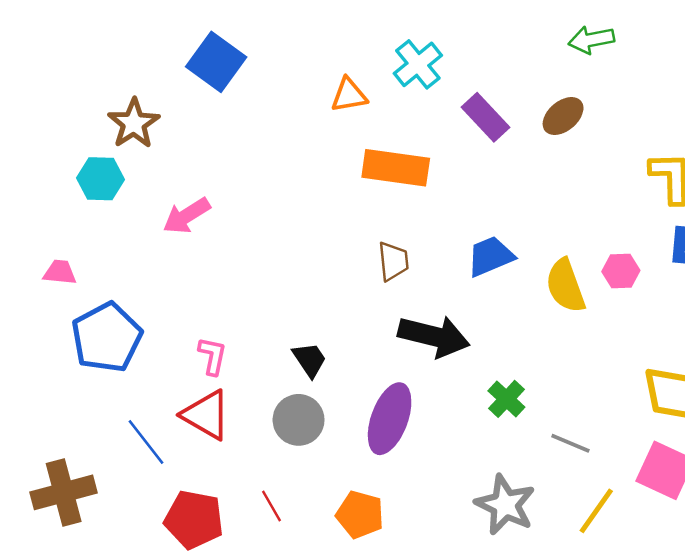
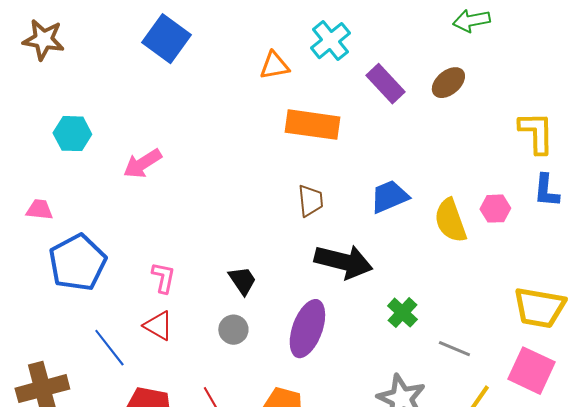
brown star: (134, 123) -> (43, 40), moved, turned -30
red triangle: (206, 415) -> (158, 326), size x0.7
gray circle: (299, 420) -> (233, 330), size x0.7

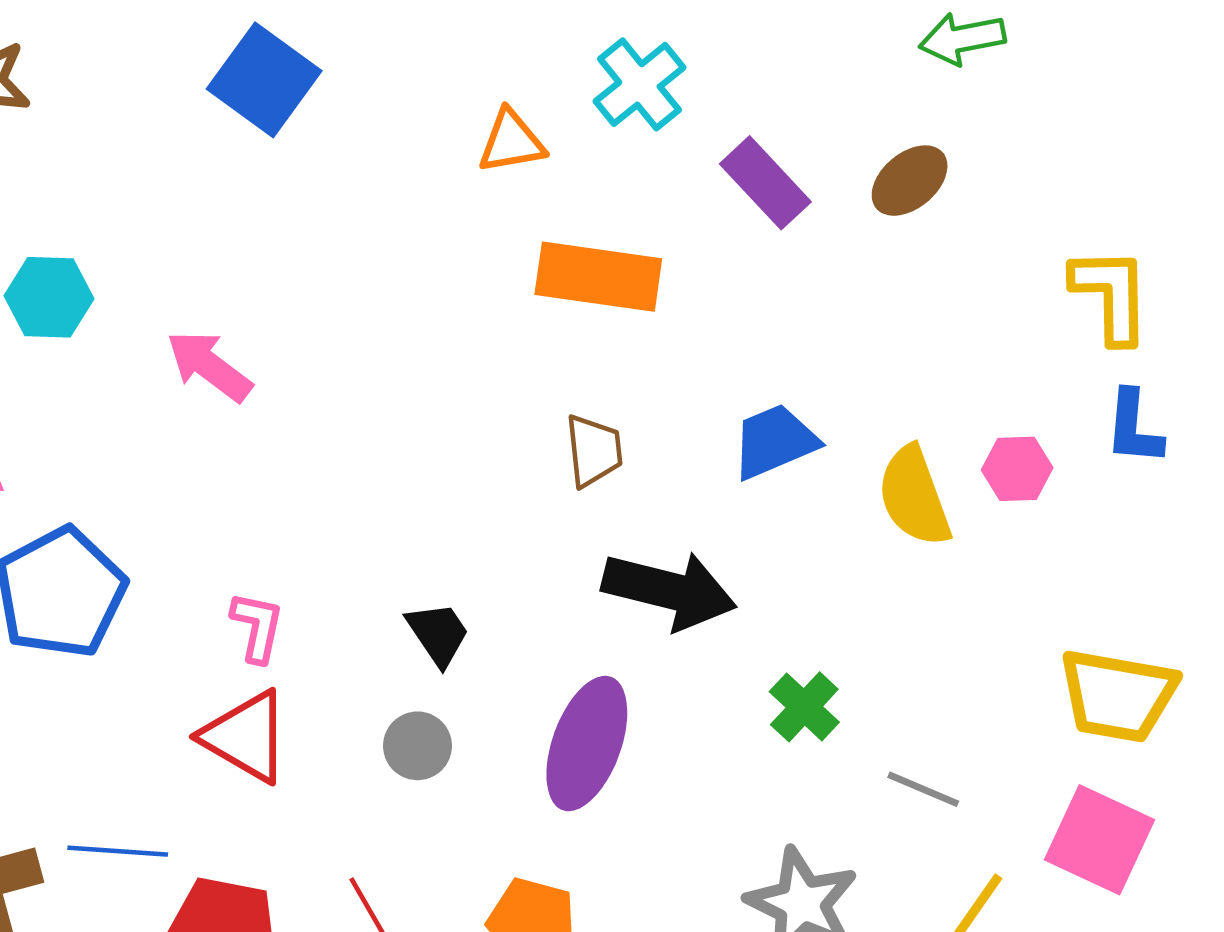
pink arrow: (142, 164) -> (209, 366), turned 69
red triangle: (158, 326) -> (246, 737), size x1.4
blue line: (109, 348) -> (118, 851), moved, turned -48

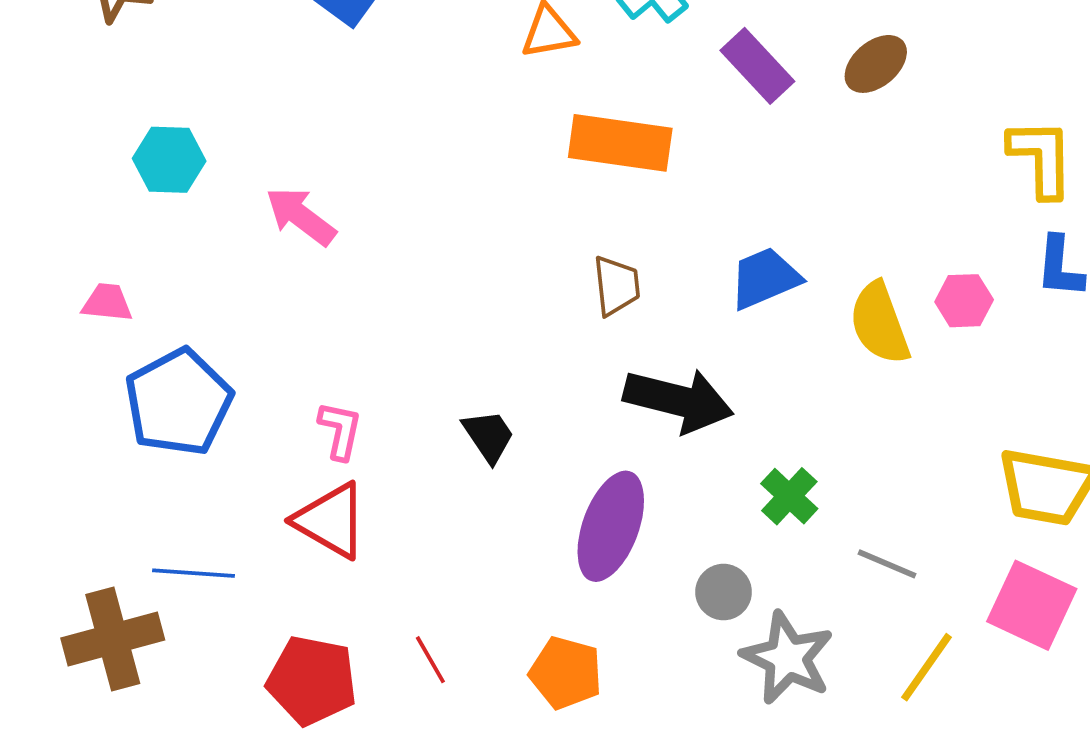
gray circle: (417, 746) -> (724, 592), moved
blue line: (118, 851) -> (194, 573), moved

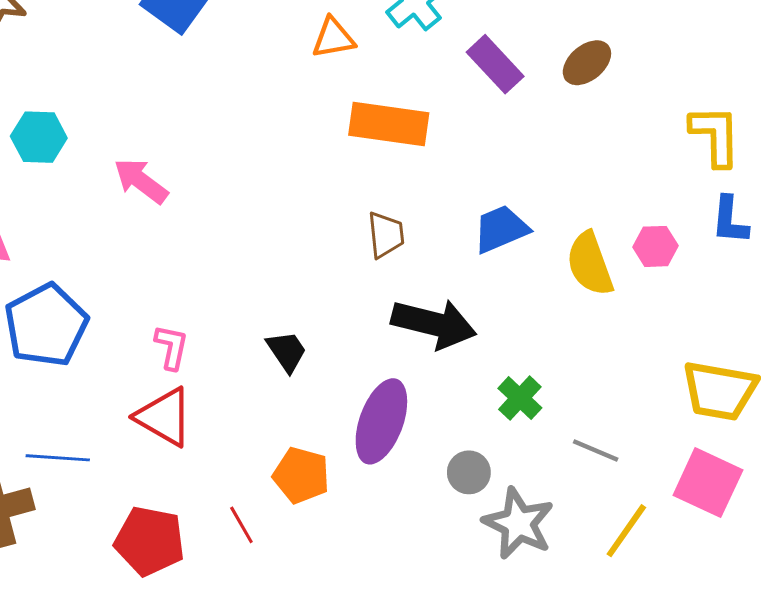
orange pentagon: (566, 673) -> (301, 475), moved

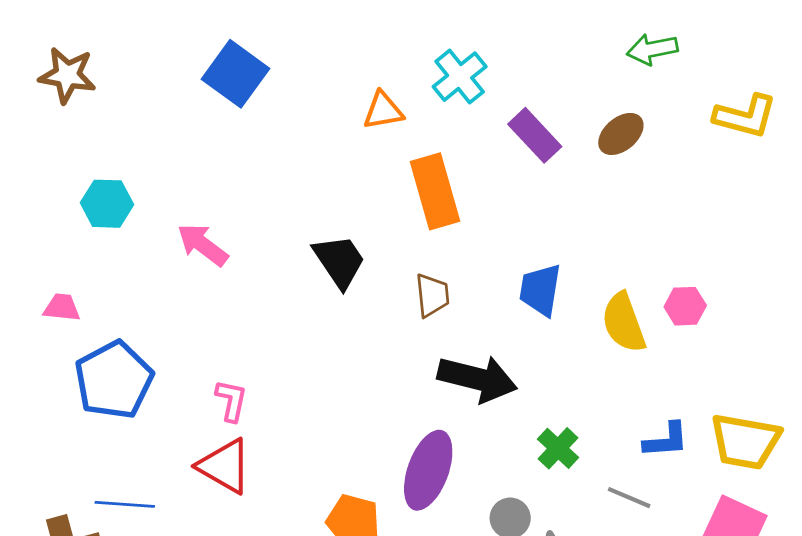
orange rectangle: (389, 124) -> (435, 191), turned 66
yellow L-shape: (715, 136) -> (745, 116), moved, turned 106
blue L-shape: (730, 220) -> (666, 440), moved, turned -99
blue trapezoid: (501, 229) -> (540, 290), turned -58
black trapezoid: (287, 351) -> (339, 261), moved, size x1.4

